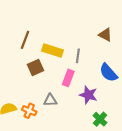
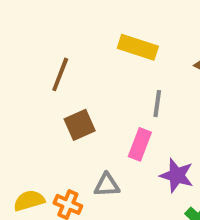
yellow rectangle: (52, 51) -> (138, 47), moved

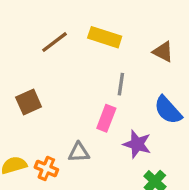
brown line: (60, 74) -> (54, 42), moved, turned 32
brown square: (80, 125) -> (29, 102), moved

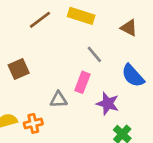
gray line: (121, 84) -> (94, 54), turned -48
gray triangle: (79, 152) -> (59, 100), moved
orange cross: (46, 168) -> (33, 123), turned -36

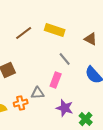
purple star: (108, 104) -> (65, 108), moved
orange cross: (33, 123) -> (21, 103), moved

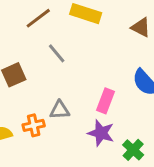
gray line: (65, 59) -> (57, 53), moved
pink rectangle: (56, 80) -> (106, 101), moved

